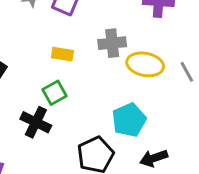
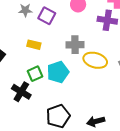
yellow rectangle: (62, 54) -> (34, 45), moved
cyan pentagon: (129, 120) -> (58, 72), moved

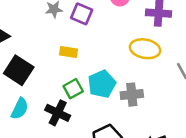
gray cross: (75, 45) -> (132, 95), moved
yellow ellipse: (95, 60) -> (145, 49), moved

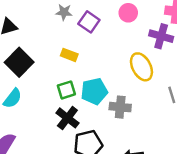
yellow ellipse: (145, 49) -> (141, 67), turned 40
black cross: (58, 113) -> (67, 118), moved

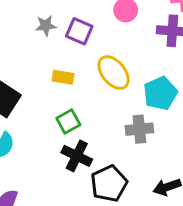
yellow ellipse: (141, 67) -> (114, 73), moved
cyan pentagon: (94, 91) -> (160, 93), moved

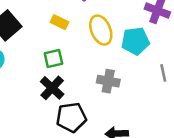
cyan pentagon: (160, 93) -> (135, 41), moved

